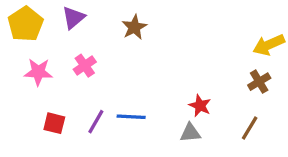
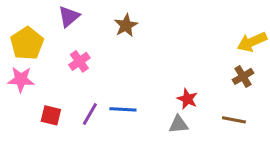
yellow pentagon: (25, 24) -> (27, 43), moved
pink star: (38, 72) -> (21, 79), moved
brown line: (250, 128) -> (234, 120), turned 70

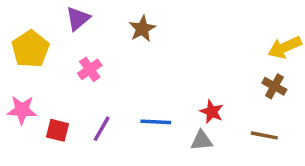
brown cross: (243, 76) -> (274, 86), turned -30
pink star: (21, 79) -> (22, 110), moved
blue line: (123, 109) -> (156, 122), moved

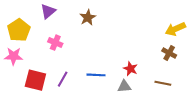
pink cross: (90, 69) -> (55, 43), turned -32
pink star: (22, 110) -> (14, 56), moved
red square: (58, 130) -> (35, 80), size x1.5

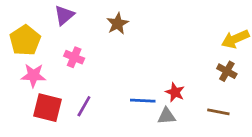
pink star: (14, 56) -> (33, 75), moved
blue line: (96, 75) -> (143, 101), moved

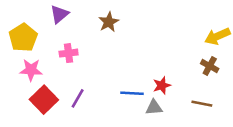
pink cross: (74, 57) -> (69, 53), turned -30
red star: (175, 92) -> (162, 85), turned 30
red square: (47, 108) -> (44, 100), turned 32

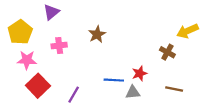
brown star: (109, 22) -> (97, 34), moved
brown cross: (210, 66) -> (167, 52), moved
purple line: (78, 98) -> (74, 95), moved

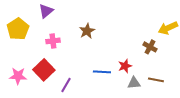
pink star: (27, 60) -> (18, 76), moved
red square: (38, 86) -> (44, 70), moved
gray triangle: (133, 92) -> (134, 83), moved

